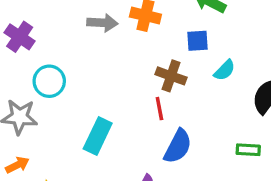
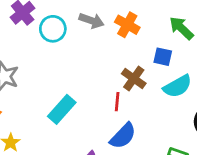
cyan semicircle: (225, 70) -> (177, 86), size x1.5
cyan circle: (49, 81) -> (53, 29), moved

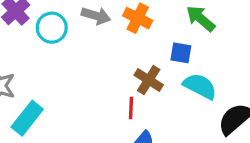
cyan semicircle: (177, 86) -> (200, 86), turned -120
cyan rectangle: (62, 109) -> (27, 118), moved

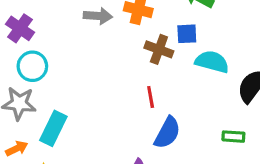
cyan circle: (52, 28) -> (32, 66), moved
brown cross: (149, 80) -> (159, 49), moved

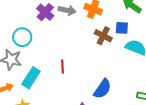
purple cross: (20, 28) -> (45, 12), moved
red line: (151, 97) -> (62, 66), moved

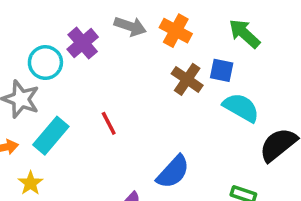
purple cross: (45, 12) -> (83, 43), moved
red line: (62, 66) -> (109, 123), turned -32

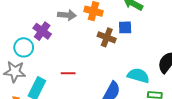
cyan semicircle: (241, 108) -> (138, 76), moved
red line: (109, 123) -> (68, 73), turned -48

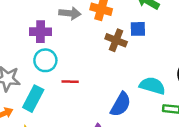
purple cross: (42, 31) -> (40, 32), turned -36
cyan circle: (24, 47) -> (45, 60), moved

